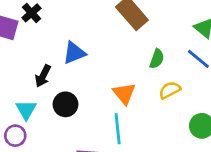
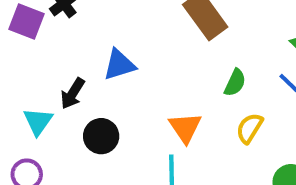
yellow semicircle: (170, 90) -> (250, 128), turned -35
cyan triangle: (26, 110) -> (38, 121), moved

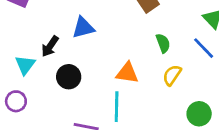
green semicircle: (235, 83) -> (163, 43), turned -48
orange triangle: (185, 128) -> (127, 73), turned -50

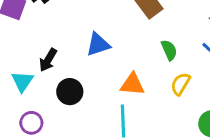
blue triangle: (83, 28) -> (98, 45), moved
purple circle: (16, 101) -> (31, 123), moved

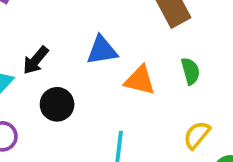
orange triangle: (132, 84) -> (140, 80), moved
yellow semicircle: (181, 84) -> (197, 135), moved

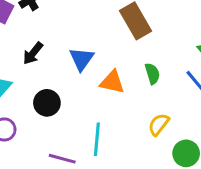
blue triangle: (102, 50) -> (81, 59), turned -44
black arrow: (36, 60) -> (33, 53), moved

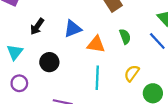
blue triangle: (81, 59) -> (73, 29), turned 36
cyan line: (97, 139) -> (97, 78), moved

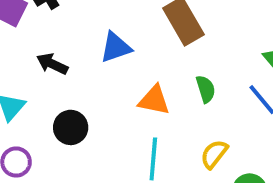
black arrow: (37, 26) -> (52, 64), turned 78
blue triangle: (73, 29) -> (116, 47), moved

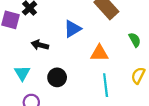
green semicircle: (206, 89) -> (135, 40), moved

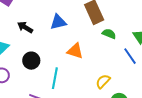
green semicircle: (135, 40) -> (109, 34), moved, turned -56
cyan line: (106, 85) -> (55, 78), moved

